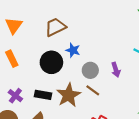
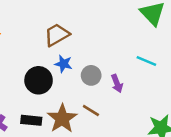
brown trapezoid: (55, 27) -> (57, 35), moved
gray circle: (90, 70) -> (91, 75), moved

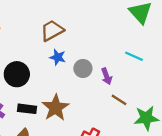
black circle: (39, 80) -> (17, 74), moved
brown line: (91, 111) -> (119, 100), moved

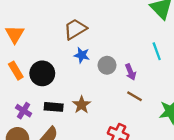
cyan line: (134, 56) -> (157, 51), turned 48
brown line: (119, 100) -> (134, 96), moved
brown star: (56, 108) -> (82, 105), size x0.7

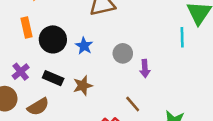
cyan line: (157, 51) -> (182, 37), moved
blue star: (82, 55) -> (84, 46), moved
brown line: (134, 96) -> (133, 104), moved

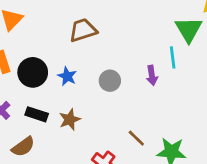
purple arrow: (145, 69) -> (152, 75), moved
brown line: (133, 104) -> (136, 138), moved

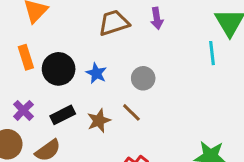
purple arrow: (152, 75) -> (157, 18), moved
black rectangle: (37, 114) -> (63, 115), turned -45
brown line: (136, 138) -> (131, 112), moved

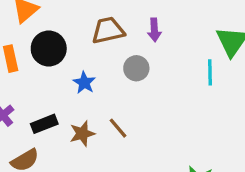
black circle: (59, 69) -> (49, 48), moved
gray circle: (143, 78) -> (136, 68), moved

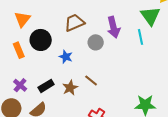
purple arrow: (154, 30) -> (113, 27), moved, size x1.5

